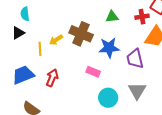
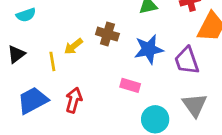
cyan semicircle: (25, 14) -> (26, 15), turned -96
black triangle: (18, 33) -> (16, 54), moved
brown cross: (81, 34) -> (107, 34), size x0.7

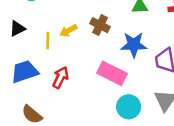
pink rectangle: (130, 85) -> (112, 73), size x1.6

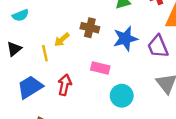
pink rectangle: (112, 73) -> (100, 68), moved, size x0.7
cyan circle: (129, 107) -> (122, 96), moved

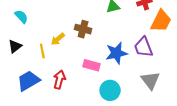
cyan semicircle: (21, 15) -> (21, 17), turned -112
blue star: (125, 39) -> (116, 53), moved

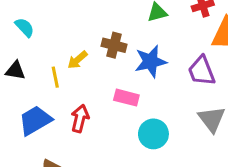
black triangle: (15, 46) -> (15, 71), turned 48
blue star: (116, 53) -> (151, 61), moved

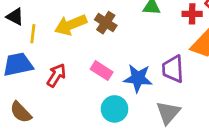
yellow arrow: (77, 60) -> (71, 25), size x1.6
blue star: (151, 61) -> (138, 78), moved
yellow line: (55, 77) -> (33, 34), moved

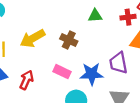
brown cross: (106, 23) -> (69, 40), moved

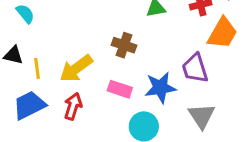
yellow arrow: (33, 38) -> (76, 68), moved

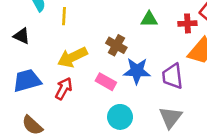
yellow line: (37, 68) -> (64, 16), moved
blue star: (160, 88) -> (137, 71), moved

